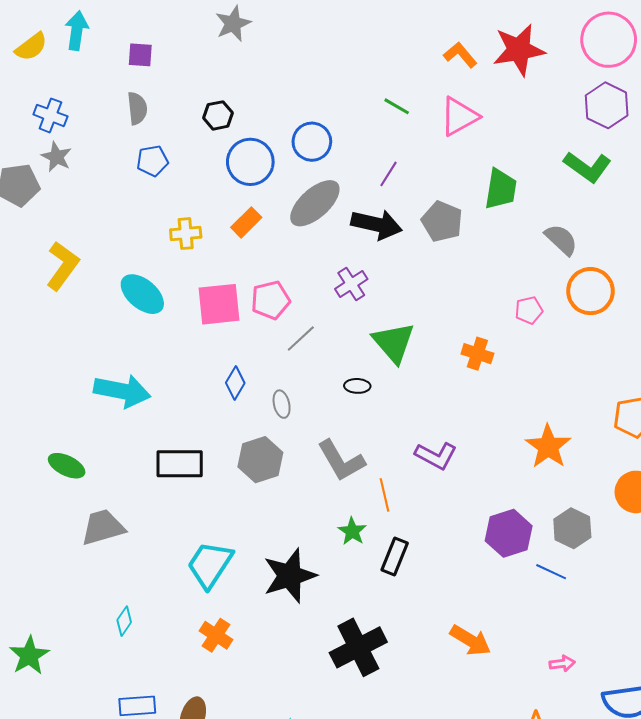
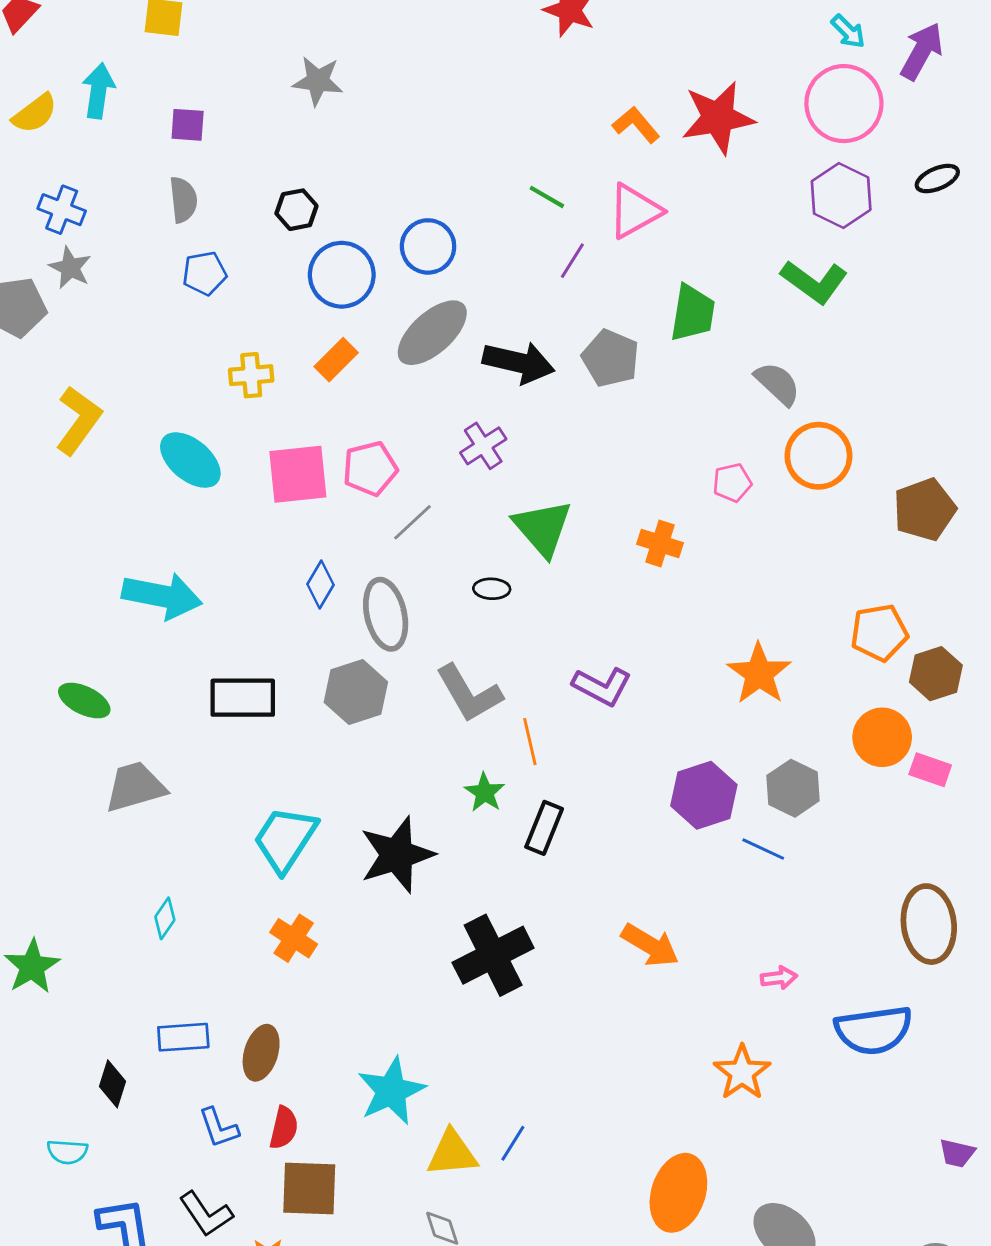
gray star: (233, 24) -> (318, 81), turned 30
purple line: (389, 174) -> (572, 261), moved
gray ellipse: (282, 404) -> (386, 614), size x1.8

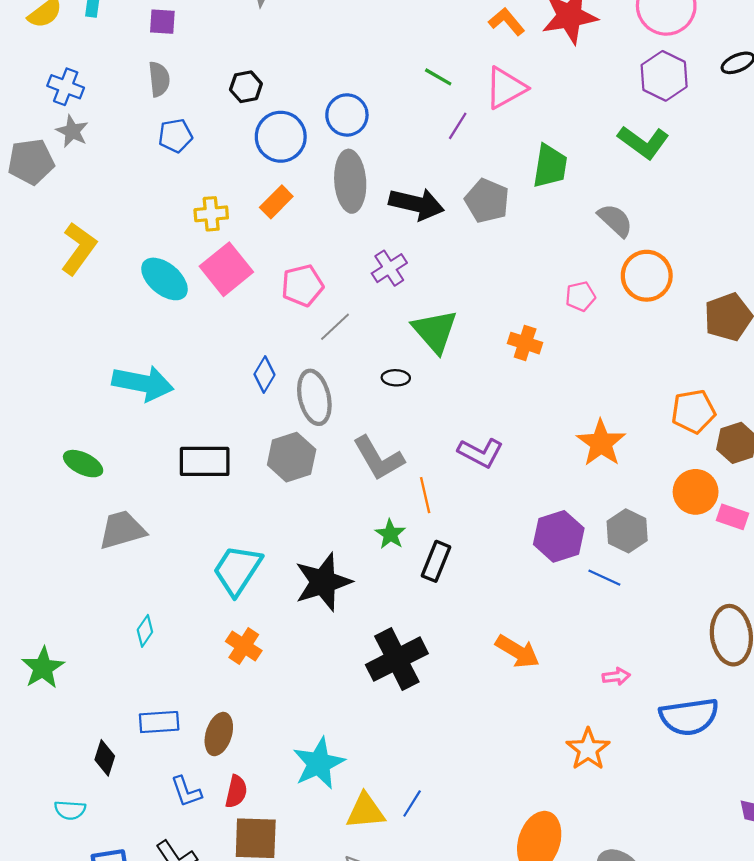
gray ellipse: (432, 333) -> (350, 181), turned -52
pink square: (298, 474) -> (226, 269), moved, turned -33

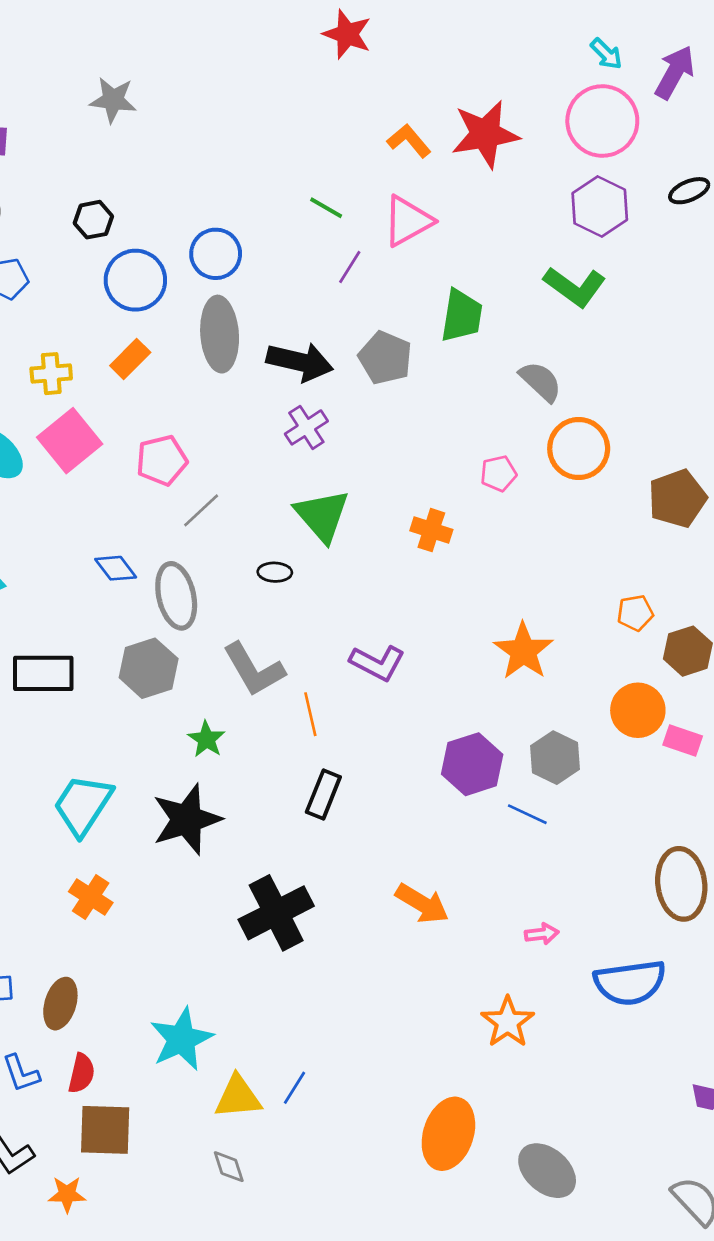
purple cross: (389, 268) -> (306, 427), moved
blue diamond: (264, 375) -> (116, 568), turned -68
orange pentagon: (693, 411) -> (635, 613), size x0.7
green star: (390, 534) -> (206, 739), moved

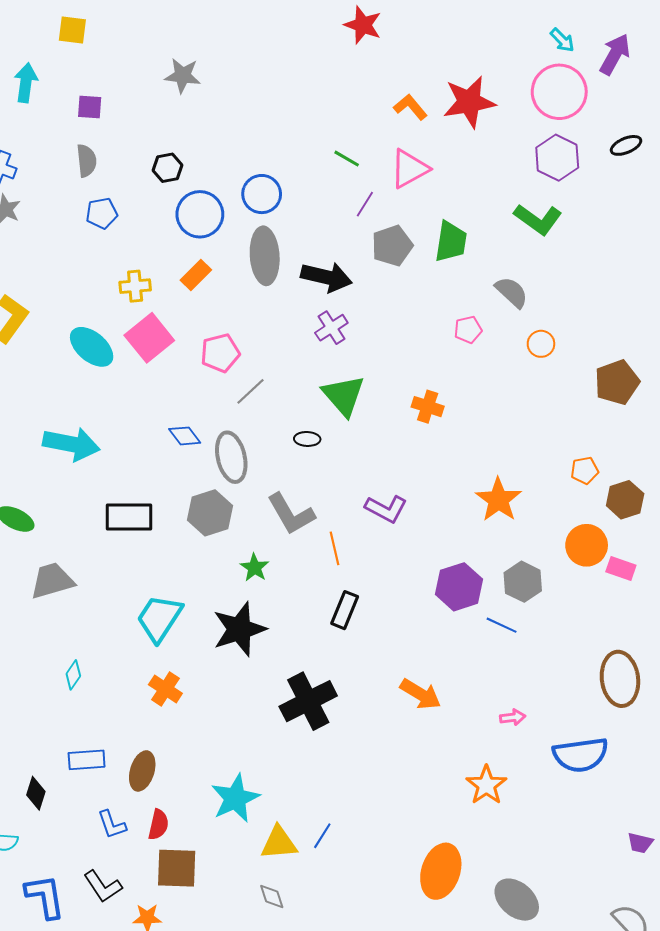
gray pentagon: (385, 358) -> (392, 246), moved, turned 30
orange circle: (579, 449) -> (541, 344), size x0.6
pink pentagon: (498, 474) -> (468, 330), moved

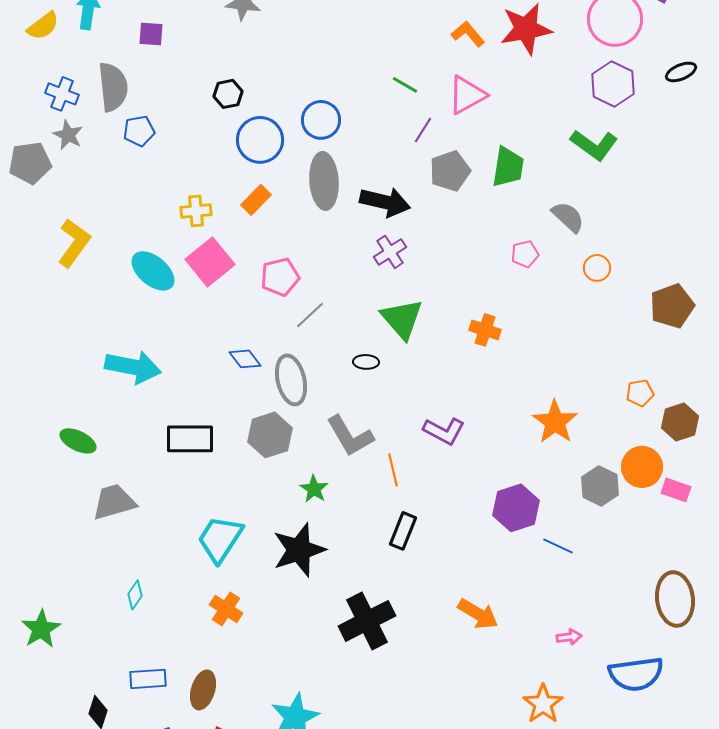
gray semicircle: (87, 161) -> (113, 87), moved, size x1.5
blue pentagon: (102, 213) -> (139, 131), moved
gray hexagon: (523, 582) -> (600, 486), moved

